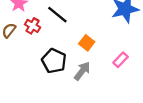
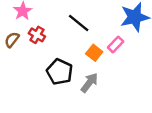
black line: (57, 15) -> (79, 23), moved
pink rectangle: (121, 60) -> (116, 44), moved

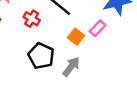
red cross: (37, 35) -> (32, 19), moved

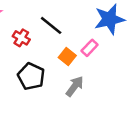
gray arrow: (71, 67) -> (75, 86), moved

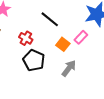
red cross: (21, 38) -> (26, 38), moved

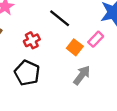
red cross: (26, 38) -> (32, 40), turned 32
black pentagon: (34, 60) -> (27, 73), moved

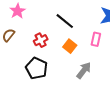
pink rectangle: (96, 39) -> (96, 39), turned -32
orange square: (75, 47) -> (70, 46), moved

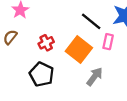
black line: (65, 21) -> (91, 21), moved
orange square: (70, 46) -> (79, 50), size x1.6

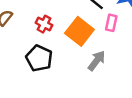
red cross: (46, 43) -> (44, 24), turned -35

